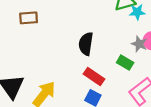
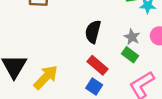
gray star: (139, 44) -> (132, 37), moved

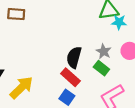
black semicircle: (93, 32) -> (74, 57), moved

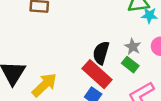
red rectangle: (70, 77) -> (97, 74), size x1.4

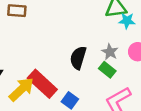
red rectangle: (97, 74) -> (42, 84), moved

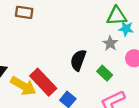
gray star: (110, 52) -> (110, 43), moved
yellow arrow: (21, 89) -> (23, 86), turned 70

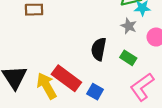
yellow arrow: (23, 86) -> (47, 86), turned -140

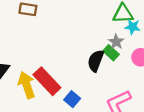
black semicircle: (99, 49) -> (96, 61), moved
green rectangle: (128, 58) -> (111, 53), moved

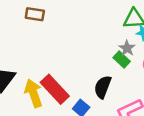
black semicircle: (96, 61) -> (103, 87), moved

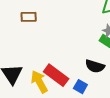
black semicircle: (103, 87) -> (95, 66), turned -84

